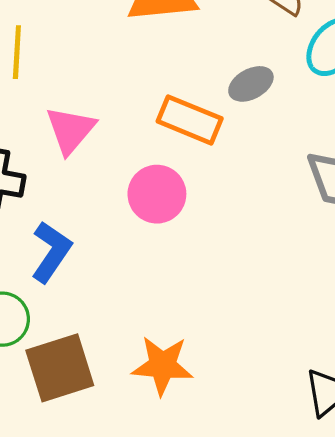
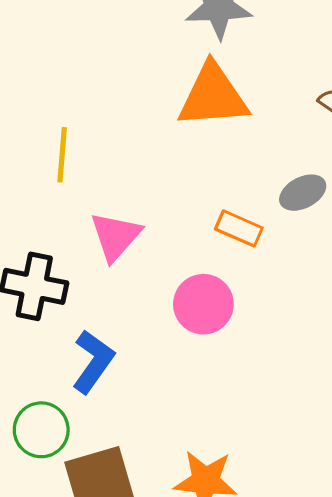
orange rectangle: (190, 120) -> (239, 228), size x0.7

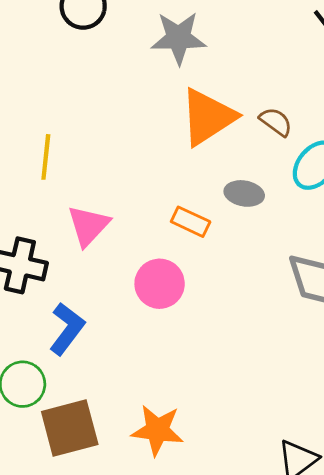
orange triangle: (213, 96) -> (208, 117), moved, turned -30
gray ellipse: (303, 193) -> (244, 193), turned 36

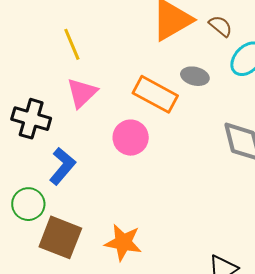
yellow line: (46, 157) -> (72, 44), moved, turned -32
orange rectangle: (191, 222) -> (155, 94), size x1.6
brown square: (70, 428) -> (60, 237), turned 33

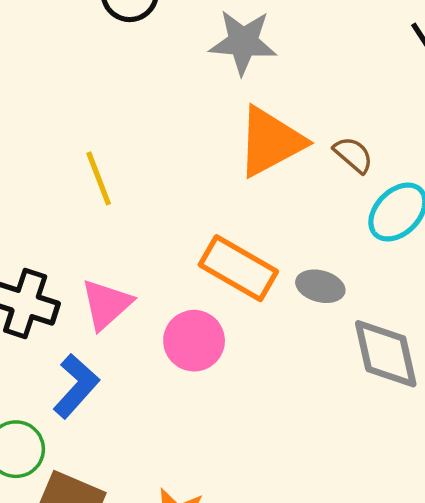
gray ellipse: (195, 76) -> (320, 286), moved
pink triangle: (82, 93) -> (106, 304), moved

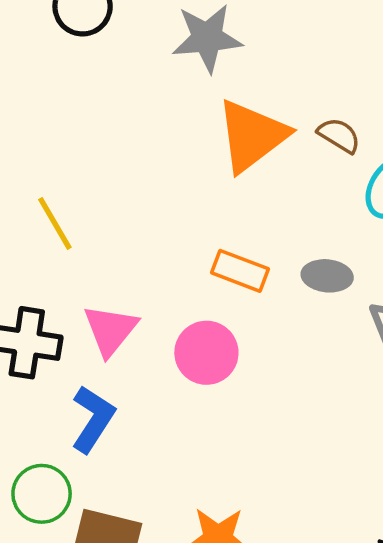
yellow line: (99, 178) -> (55, 223), moved
orange rectangle: (238, 268) -> (240, 271), size x0.7

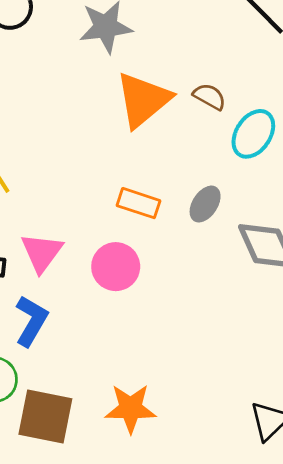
gray ellipse: (327, 276) -> (205, 204), turned -60

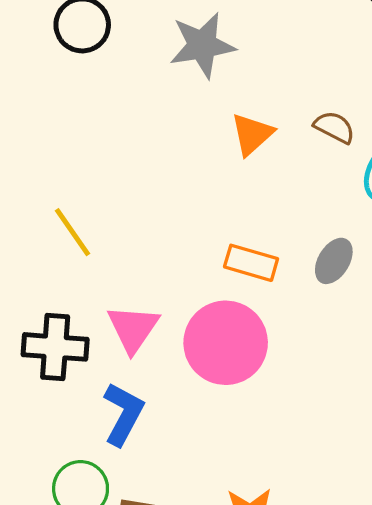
orange triangle: (143, 100) -> (252, 134), size x0.6
pink circle: (116, 267) -> (226, 343), size x1.4

